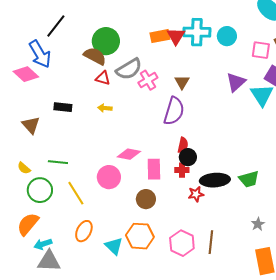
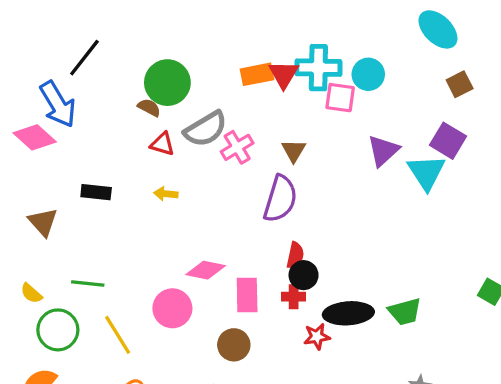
pink square: (261, 50) -> (340, 98), moved
brown semicircle: (95, 56) -> (149, 107), size x0.6

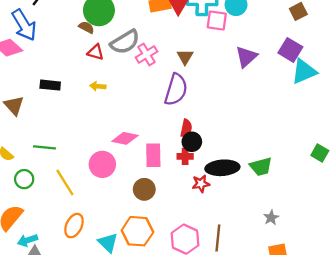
cyan triangle: (426, 172) -> (304, 71), moved, turned 40
green circle: (58, 330) -> (24, 179), size x0.7

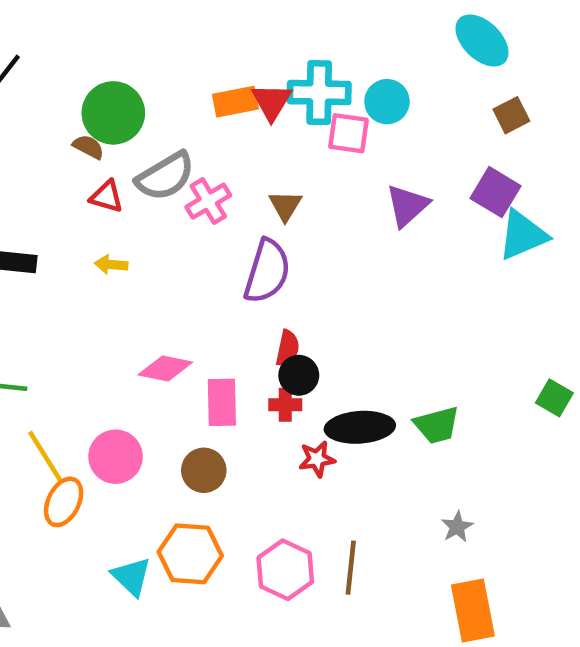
pink circle: (102, 164) -> (116, 457), moved
orange ellipse: (74, 226) -> (64, 502), moved

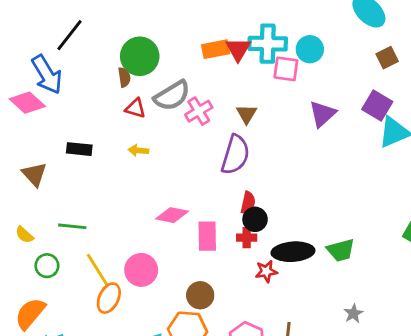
brown semicircle: (88, 147) -> (124, 77), turned 54
brown circle: (204, 470) -> (200, 295), moved

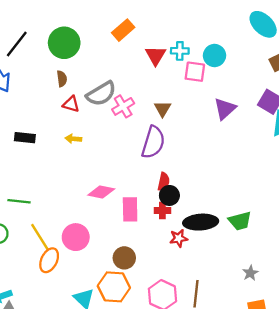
cyan cross: (268, 44) -> (180, 51), size x0.6
orange rectangle: (216, 49) -> (123, 30), moved, turned -30
green circle: (140, 56) -> (64, 43), moved

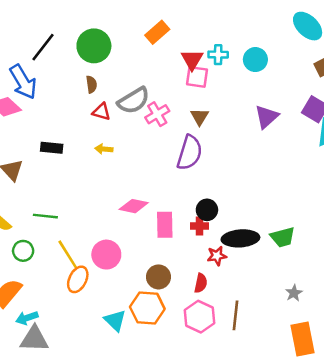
pink square: (195, 72) -> (197, 77), moved
red semicircle: (164, 182) -> (201, 283), moved

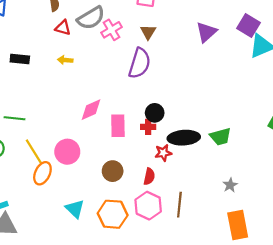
pink diamond: (134, 206) -> (91, 110), turned -35
orange hexagon: (147, 308) -> (113, 214), moved

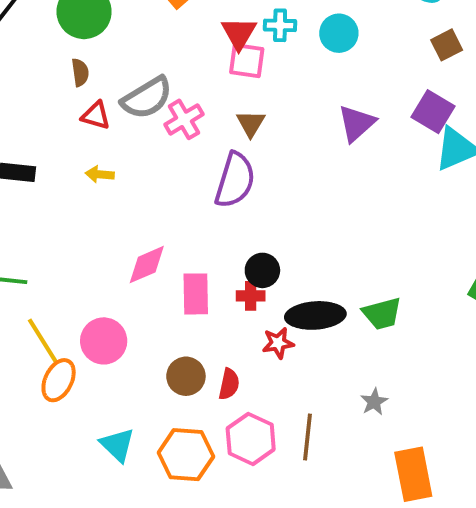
red semicircle: (149, 176) -> (229, 384), moved
gray star: (230, 185) -> (374, 402), moved

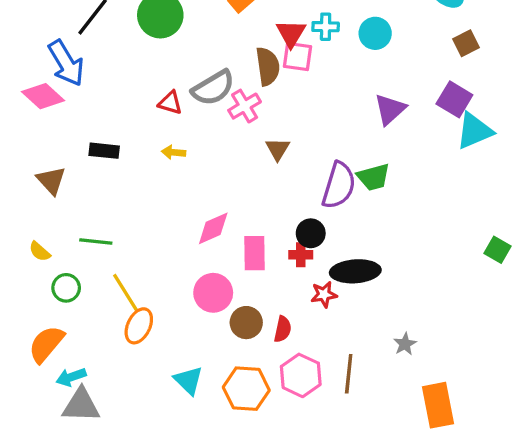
brown semicircle: (80, 72) -> (268, 66), moved, size x1.6
brown triangle: (251, 123) -> (278, 149), moved
purple semicircle: (235, 180) -> (339, 185), moved
green trapezoid: (382, 314) -> (373, 177), moved
pink circle: (104, 341) -> (213, 293), moved

